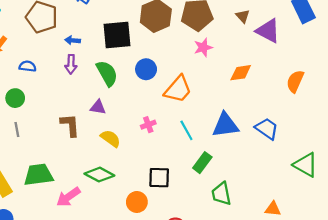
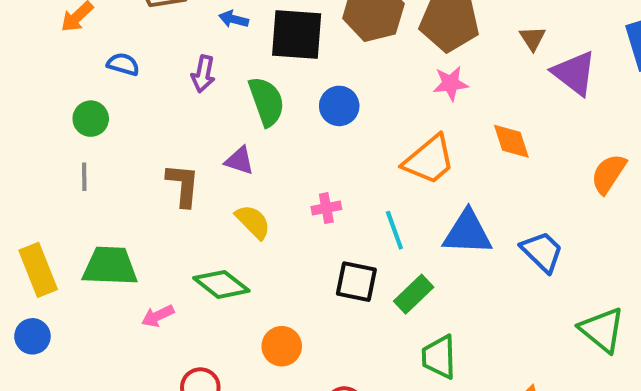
blue arrow: (73, 40) -> (234, 19), moved
orange diamond: (241, 73) -> (511, 141), turned 70
orange trapezoid: (178, 89) -> (429, 160), moved
black square: (159, 178) -> (356, 282), moved
pink arrow: (68, 197) -> (158, 316), size x0.7

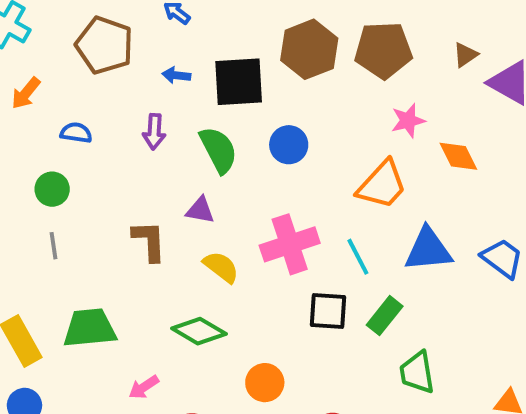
brown triangle: (532, 38) -> (465, 55), turned 36
pink star: (450, 83) -> (408, 121), moved
pink cross: (326, 208) -> (290, 244), size x2.0
pink arrow: (158, 316) -> (144, 387), moved

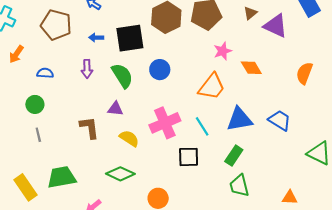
green rectangle: (385, 316) -> (234, 156), moved

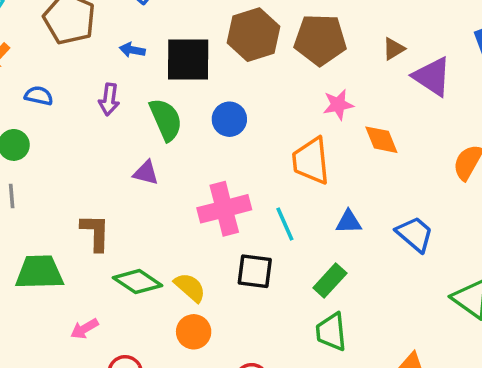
orange trapezoid: (212, 87) -> (311, 161), turned 128
blue triangle: (239, 119) -> (349, 222), size x0.6
brown L-shape: (89, 128) -> (95, 232), moved
yellow semicircle: (129, 138) -> (190, 287), moved

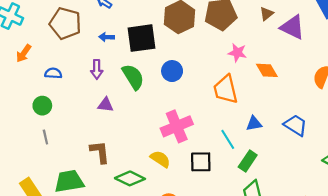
pink star: (338, 105) -> (237, 53), turned 30
purple triangle: (146, 173) -> (106, 105), moved
cyan line: (285, 224) -> (228, 139), moved
yellow semicircle: (190, 287) -> (160, 159), moved

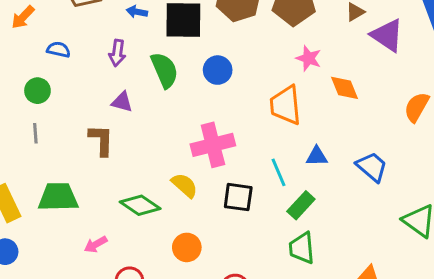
brown L-shape: (100, 152) -> (101, 140), moved

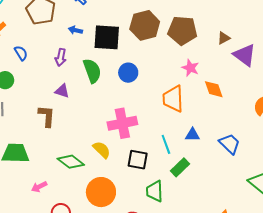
blue semicircle: (59, 50) -> (21, 53), turned 42
orange circle: (187, 247) -> (101, 192), size x1.5
green trapezoid: (302, 248) -> (155, 191), moved

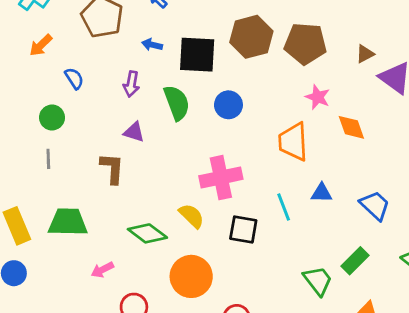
green rectangle: (180, 167) -> (355, 261), moved
green trapezoid: (155, 191) -> (318, 281), moved, turned 145

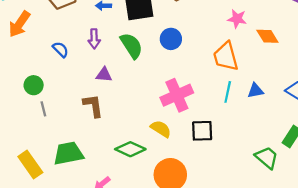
orange arrow: (41, 45) -> (19, 24), size x1.4
blue semicircle: (74, 78) -> (61, 50), moved
green circle: (52, 118) -> (34, 85), moved
cyan line: (284, 207) -> (228, 92), moved, turned 45

